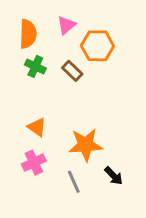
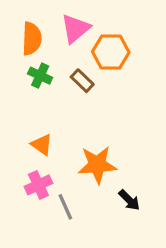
pink triangle: (66, 25) -> (75, 29), size x1.4
gray line: (74, 182) -> (65, 207), moved

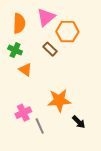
green cross: (40, 76) -> (15, 50), moved
orange triangle: (42, 145) -> (25, 70), moved

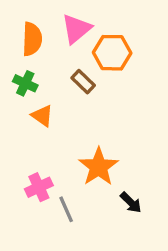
orange star: (59, 100) -> (98, 167), turned -30

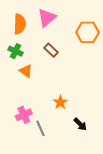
orange hexagon: (112, 53) -> (88, 32), moved
orange star: (98, 167) -> (60, 102), size x0.6

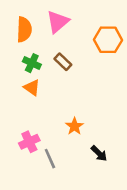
green cross: (15, 51) -> (32, 63), moved

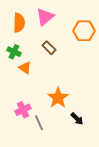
green cross: (32, 63) -> (14, 52), moved
orange star: (74, 126) -> (58, 98), size x1.5

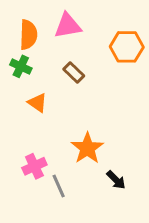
pink triangle: (45, 17) -> (68, 26), turned 30
green cross: (14, 52) -> (21, 66), moved

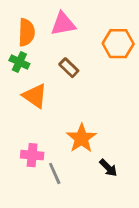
orange triangle: (37, 103) -> (35, 96), size x1.4
pink cross: (34, 166) -> (32, 155), turned 30

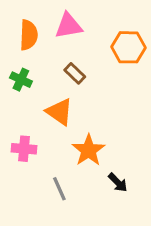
green cross: (19, 62) -> (21, 80), moved
orange triangle: (35, 96) -> (59, 112), moved
pink cross: (32, 155) -> (24, 149), moved

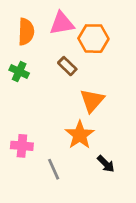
orange hexagon: (129, 47) -> (93, 39), moved
orange triangle: (59, 112) -> (92, 100), moved, turned 36
pink cross: (24, 149) -> (22, 146), moved

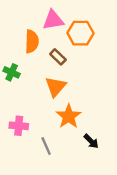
orange semicircle: (26, 32) -> (32, 41), moved
green cross: (19, 72) -> (12, 72), moved
orange triangle: (92, 100) -> (56, 87), moved

